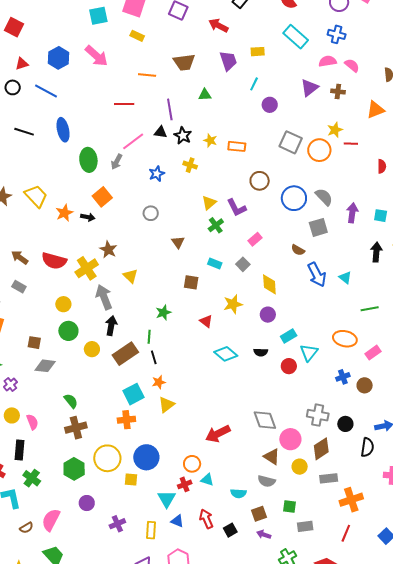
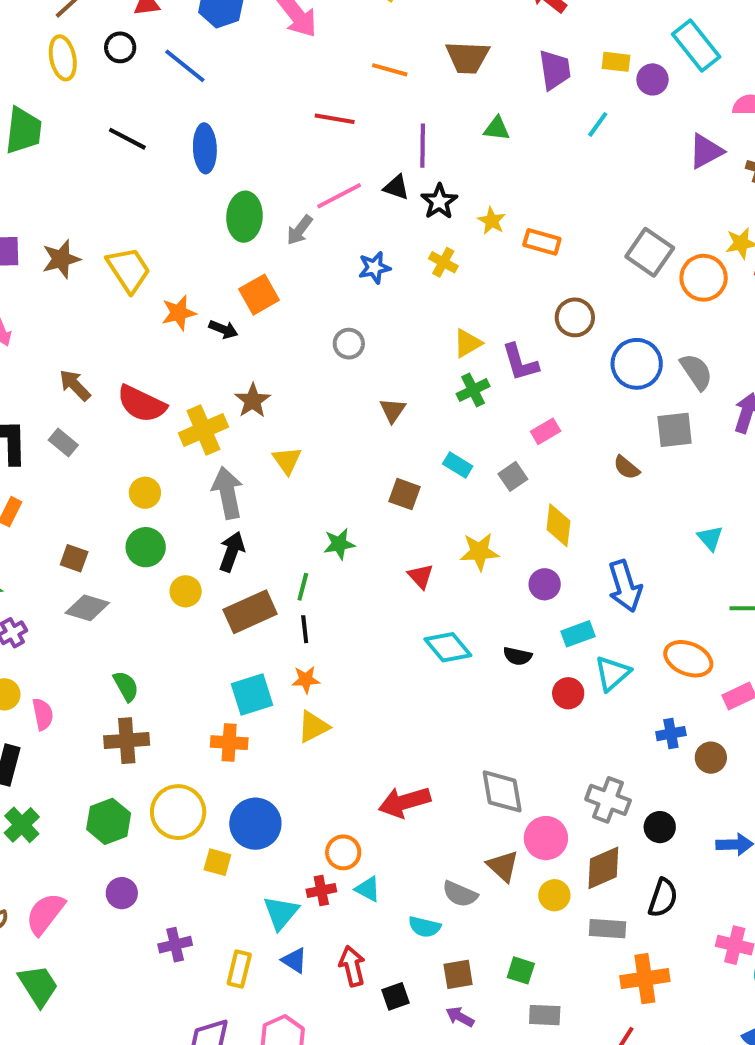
purple circle: (270, 105) -> (653, 79), moved
blue arrow: (317, 275) -> (625, 586), moved
black semicircle: (367, 447) -> (663, 898), moved
gray semicircle: (267, 481) -> (460, 894), moved

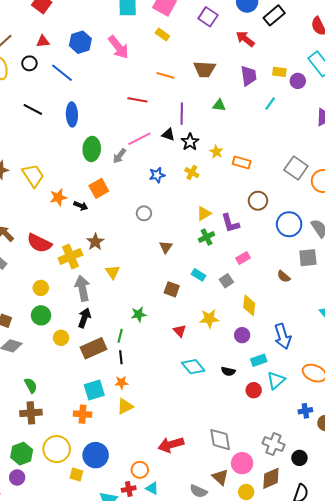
purple circle: (122, 893) -> (17, 477), moved

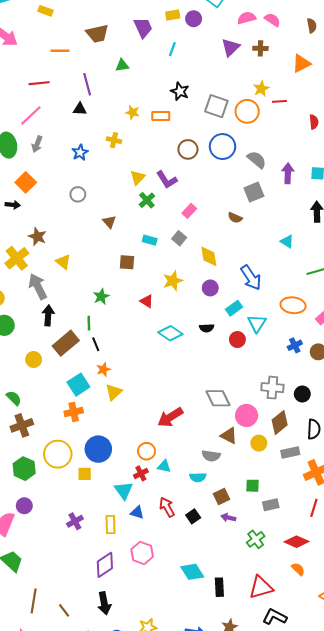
pink line: (139, 139) -> (31, 115), moved
black star: (190, 142) -> (180, 91), moved
blue circle: (289, 224) -> (222, 147), moved
yellow circle: (61, 338) -> (34, 359), moved
purple circle: (17, 477) -> (24, 506), moved

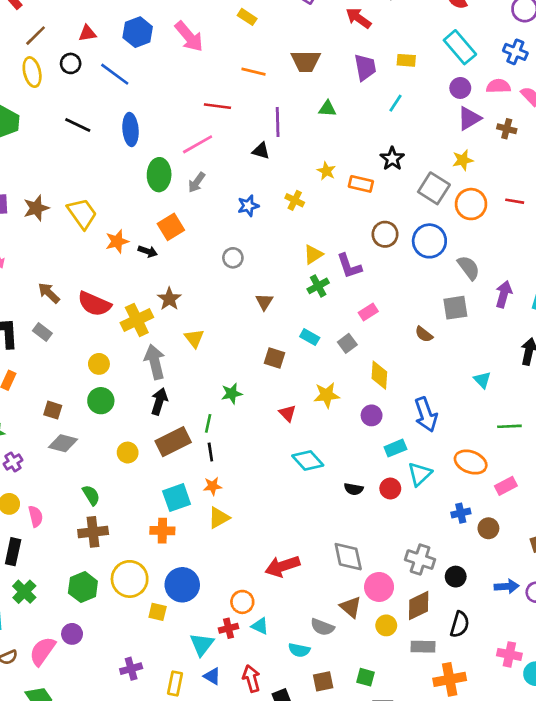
purple circle: (194, 19) -> (460, 88), moved
yellow star: (261, 89) -> (463, 160), moved
black semicircle: (207, 328) -> (354, 489), moved

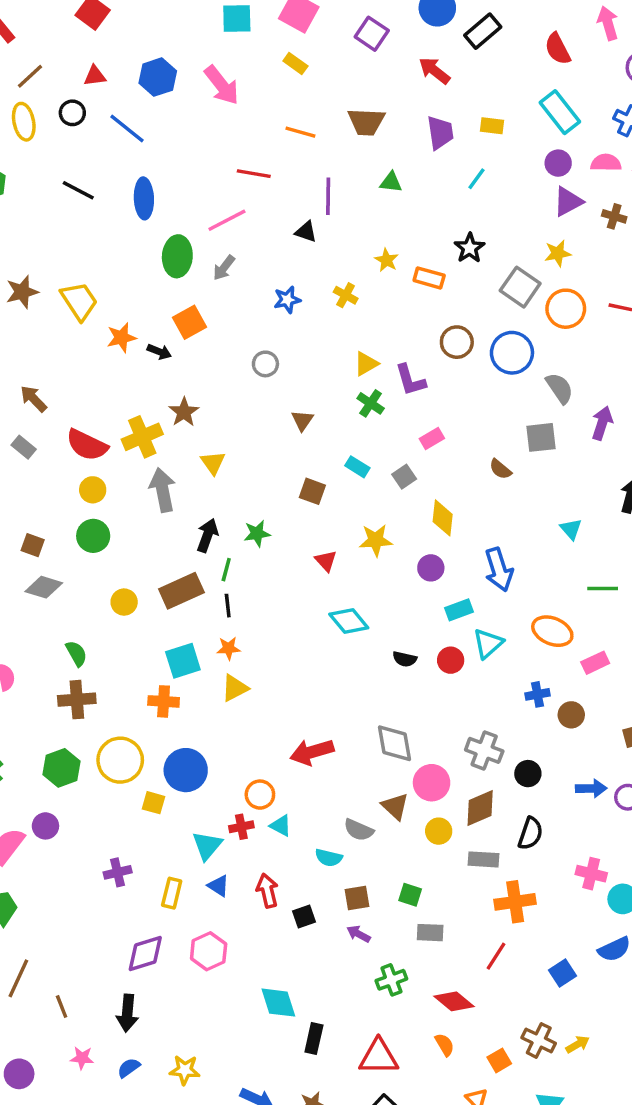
green cross: (318, 286) -> (371, 403), turned -30
red semicircle: (94, 304) -> (87, 445), moved
black arrow: (159, 401) -> (207, 535), moved

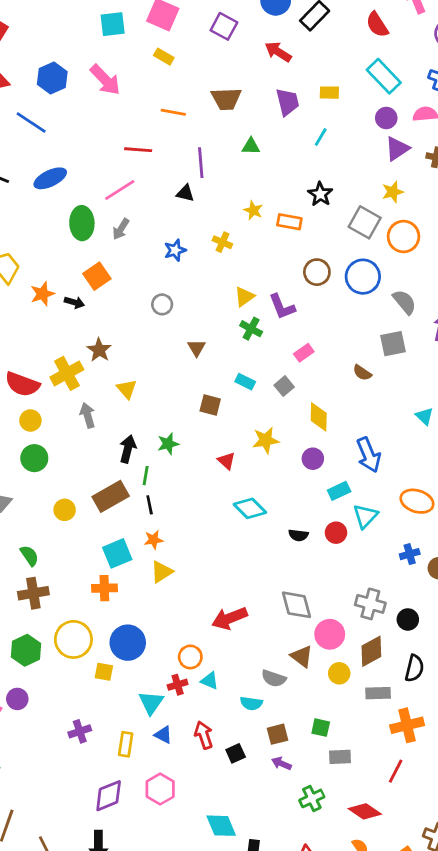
blue ellipse: (144, 198) -> (50, 178), turned 72
gray arrow: (163, 490) -> (88, 415), size x0.7

